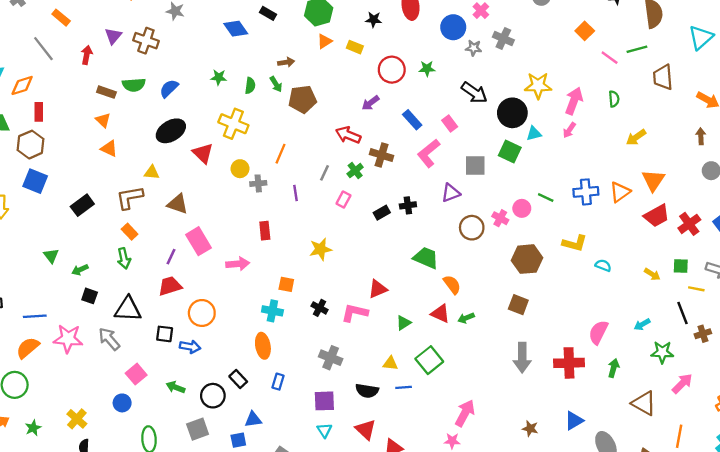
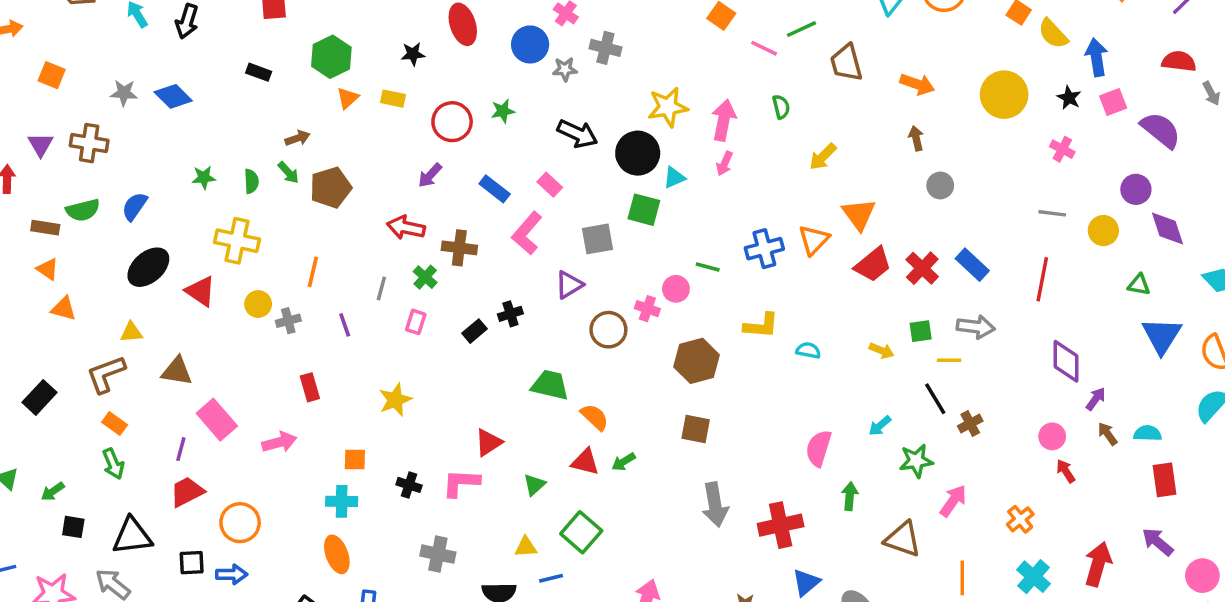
blue diamond: (236, 29) -> (173, 96), moved
red cross: (569, 363) -> (781, 525), moved

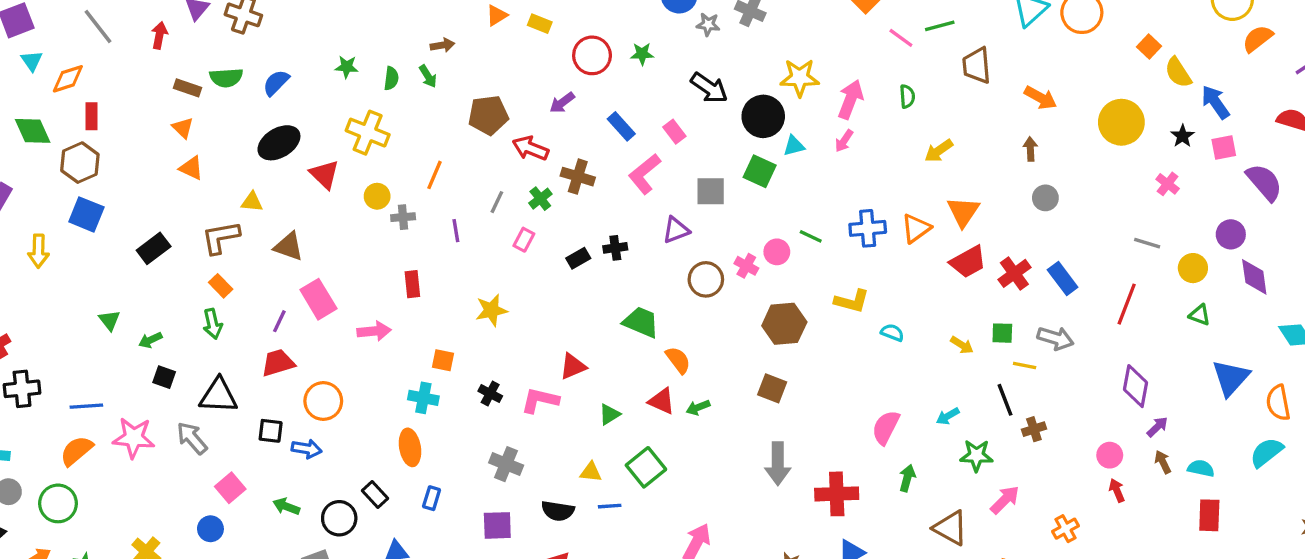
blue arrow: (1096, 57) -> (1215, 102), turned -36
brown pentagon: (331, 188) -> (488, 115), moved
green triangle: (1139, 285) -> (1200, 315), moved

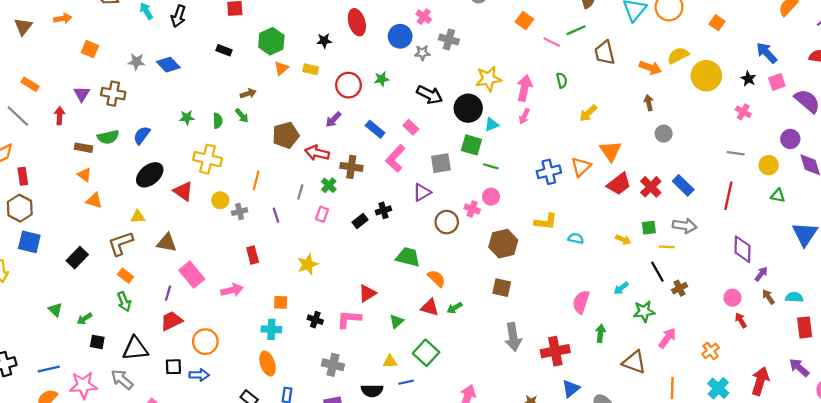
yellow semicircle: (1178, 73) -> (678, 55), moved, turned 105
green line: (811, 236) -> (491, 166), moved

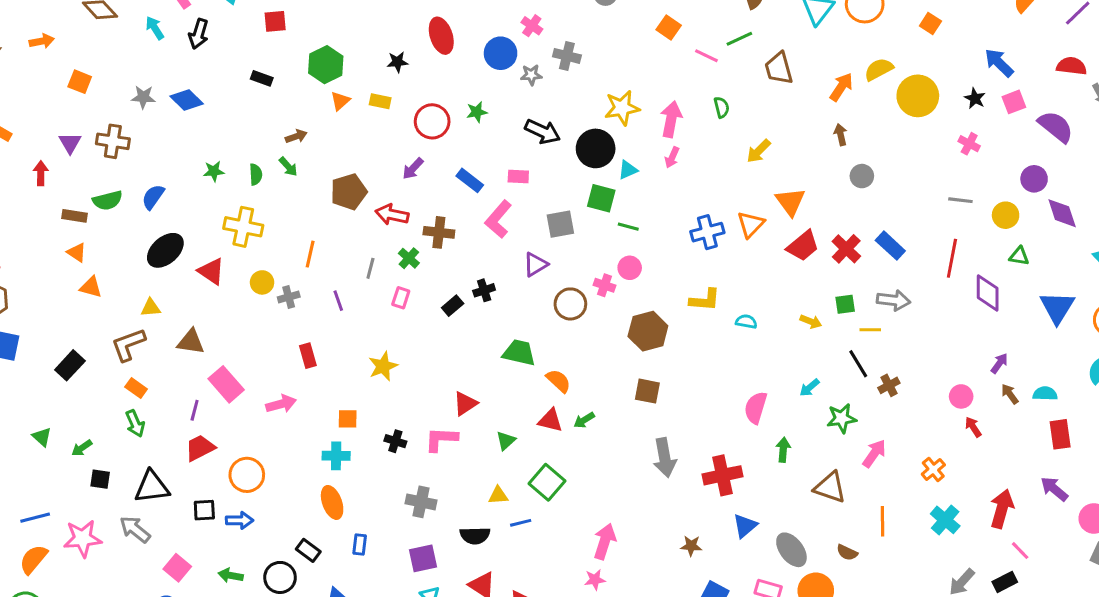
orange arrow: (650, 68) -> (841, 87), turned -75
pink rectangle: (411, 127) -> (518, 176), turned -40
purple diamond: (742, 249) -> (988, 293), moved

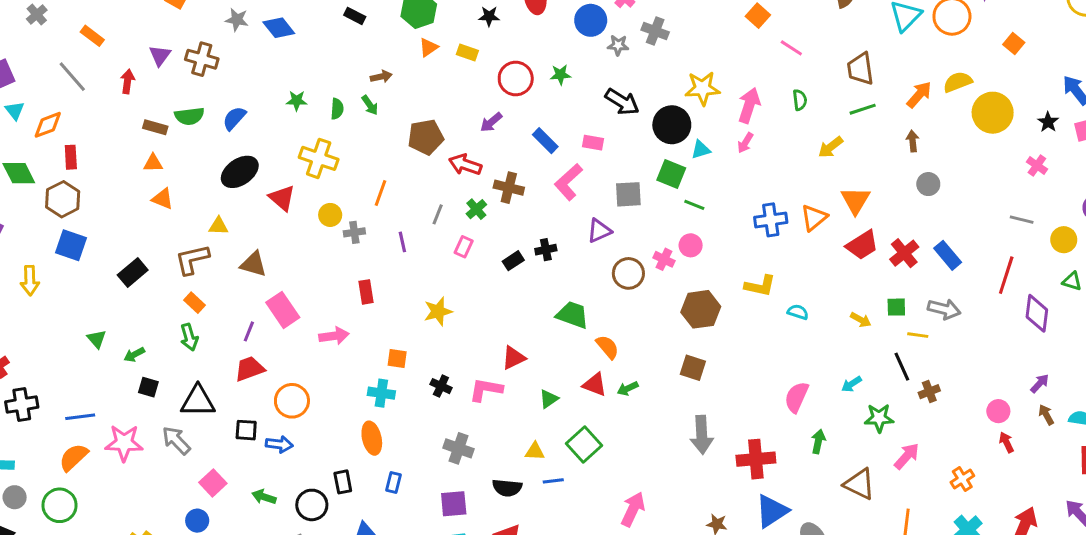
green line: (739, 39) -> (863, 109), moved
orange triangle: (77, 252) -> (153, 163), turned -42
blue triangle: (745, 526) -> (772, 511), size x1.4
black rectangle: (308, 550) -> (343, 482), turned 35

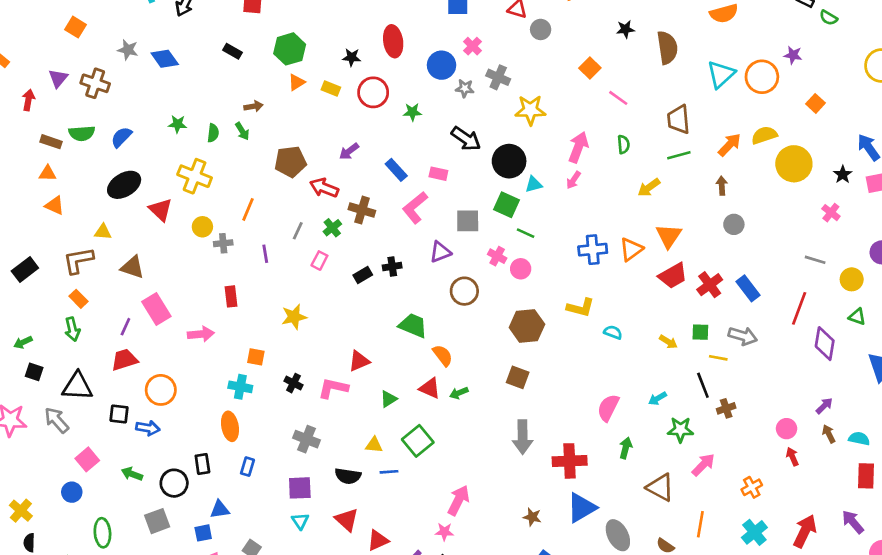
red circle: (516, 78) -> (373, 92), moved
yellow star: (702, 88) -> (530, 110), moved
pink cross: (664, 259) -> (497, 256), moved

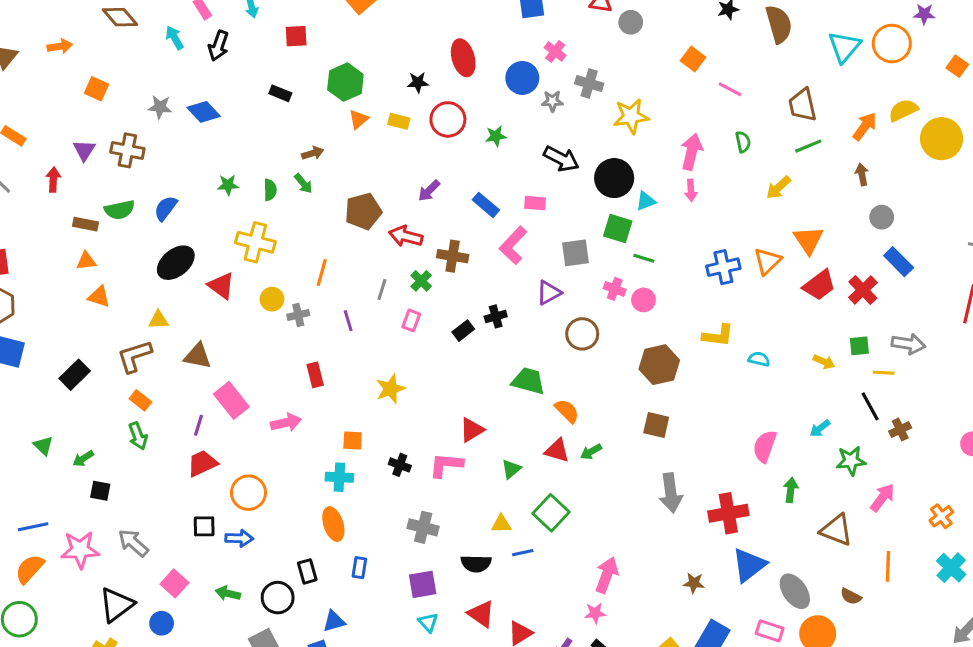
pink arrow: (573, 180) -> (691, 190), turned -30
blue rectangle: (748, 288) -> (899, 262), moved
black triangle: (77, 386) -> (116, 605), moved, turned -32

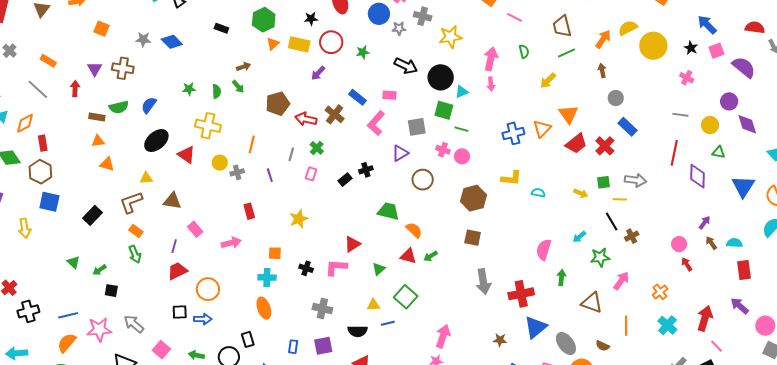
yellow rectangle: (399, 121) -> (299, 44), size x1.5
purple arrow: (429, 191) -> (318, 73), moved
brown cross: (453, 256) -> (335, 114), moved, turned 30
pink rectangle: (231, 400) -> (195, 229), size x0.7
blue rectangle: (359, 568) -> (293, 347), moved

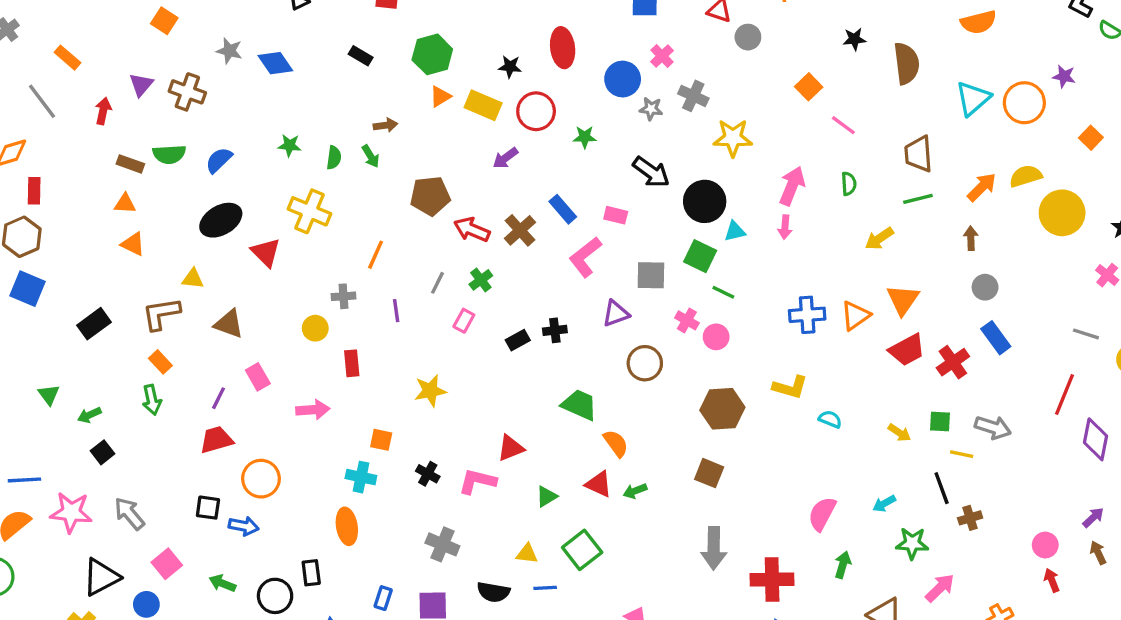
yellow circle: (220, 163) -> (315, 328), moved
black square: (111, 291) -> (102, 452), turned 32

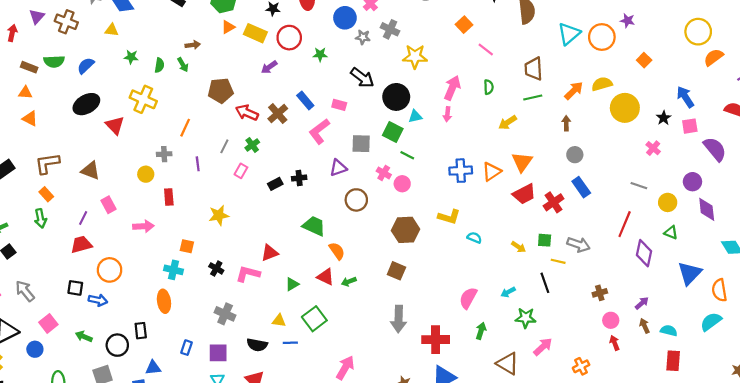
yellow triangle: (193, 279) -> (112, 30), moved
brown cross: (970, 518) -> (600, 293), moved

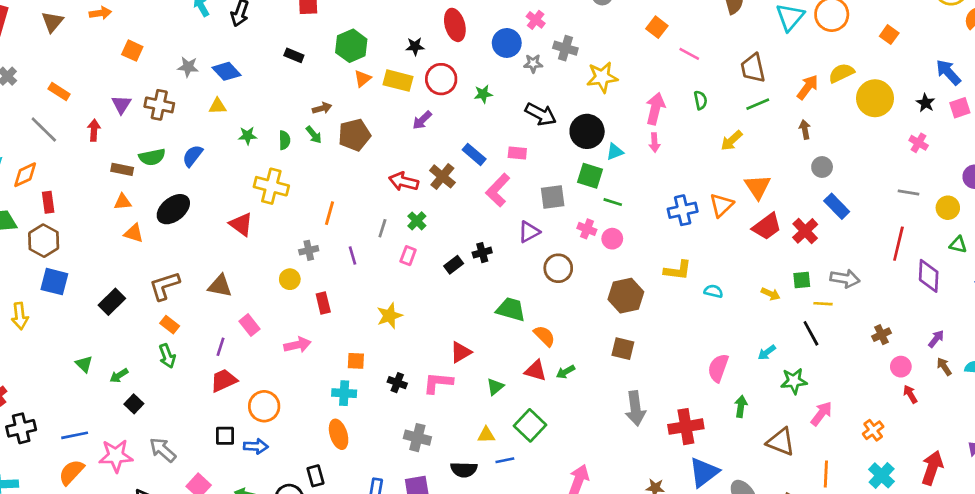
brown pentagon: (221, 91) -> (354, 135), moved
black ellipse: (86, 104) -> (173, 209), moved

